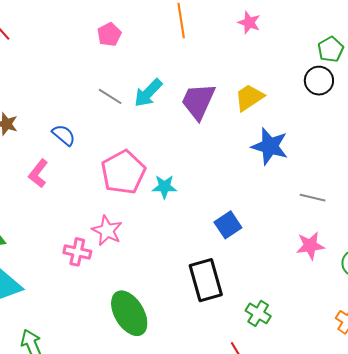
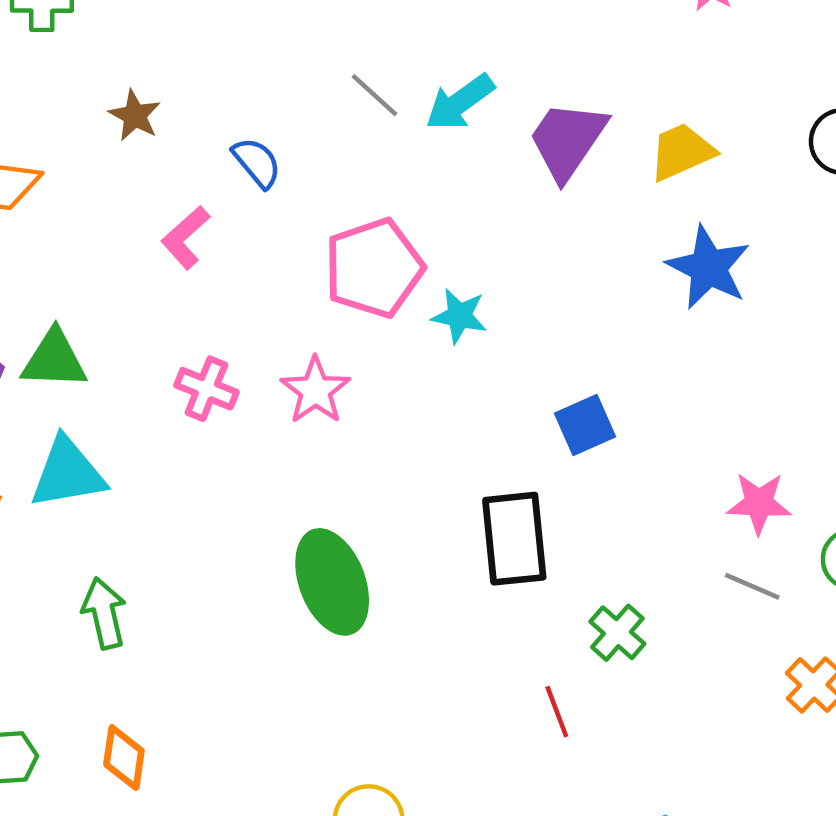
gray line: (313, 198) -> (752, 586), moved
pink cross: (77, 252) -> (206, 389), moved

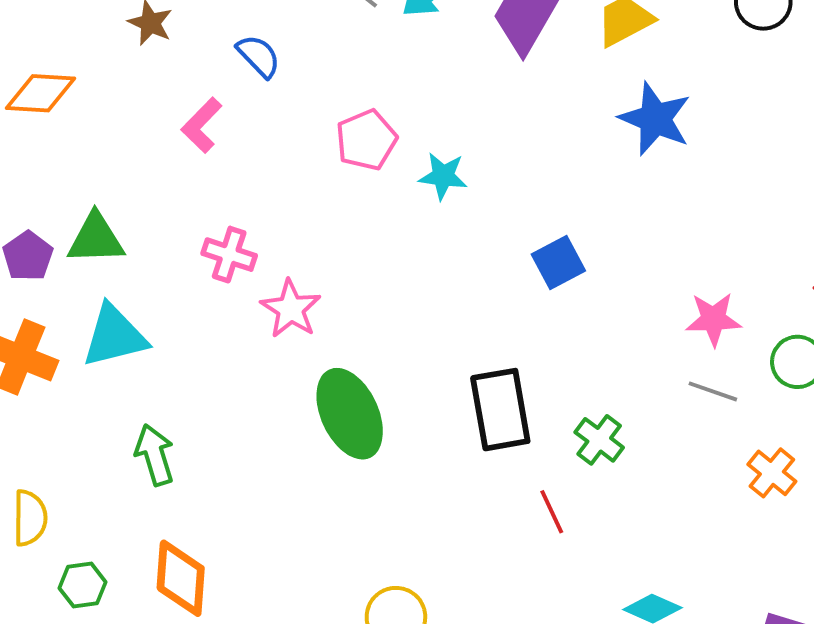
pink pentagon: (374, 268) -> (366, 140), size x0.7
pink star: (315, 390) -> (291, 309), moved
black rectangle: (514, 539) -> (500, 410), moved
orange diamond: (124, 758) -> (181, 578), size x1.4

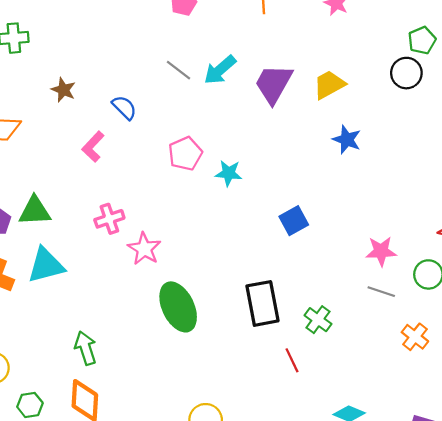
blue star: (655, 119) -> (347, 140), size x0.7
pink cross: (229, 255) -> (109, 219), turned -36
green arrow: (155, 455) -> (86, 348), moved

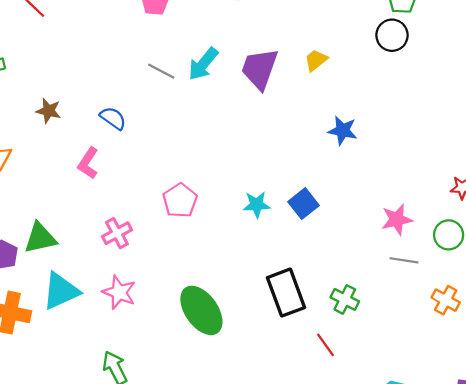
yellow trapezoid: (329, 85) -> (316, 60), size x0.7
blue star: (347, 140) -> (343, 131), moved
pink pentagon: (185, 154) -> (180, 200), moved
cyan star: (229, 173) -> (257, 205), moved
pink star: (144, 249) -> (119, 292), moved

